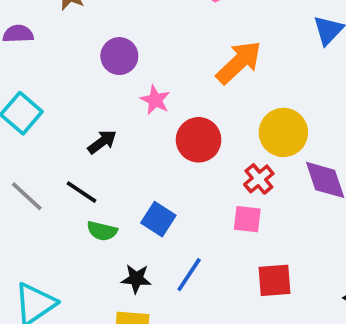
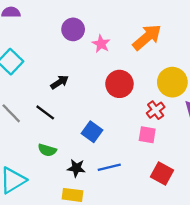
pink star: (155, 100) -> (101, 44), moved
green semicircle: (102, 231) -> (47, 150), moved
blue line: (189, 275) -> (109, 167), turned 40
red square: (274, 280) -> (162, 174), turned 30

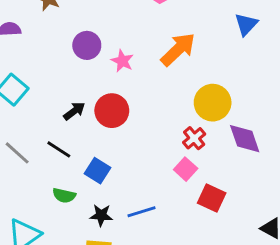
red circle: (119, 84) -> (112, 111), moved
blue square: (92, 132) -> (97, 171), moved
pink square: (147, 135) -> (186, 169), turned 36
red square: (162, 174) -> (212, 198), moved

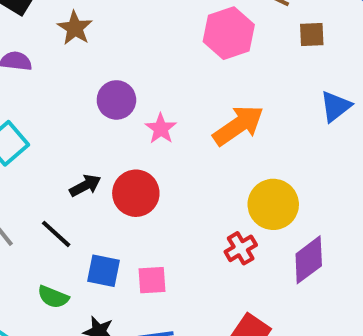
purple diamond: (245, 139) -> (309, 260), turned 63
pink square: (186, 169) -> (152, 280), moved, turned 35
blue square: (97, 171) -> (104, 271), turned -30

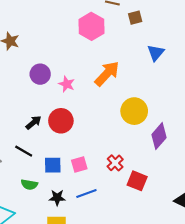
red cross: (241, 248) -> (115, 163), moved

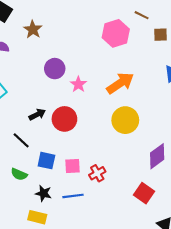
yellow circle: (134, 111) -> (125, 120), moved
red cross: (115, 163) -> (97, 173), moved
red square: (137, 181) -> (144, 193), moved

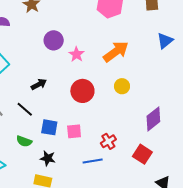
red circle: (64, 119) -> (82, 91), moved
yellow circle: (125, 120) -> (122, 86), size x0.6
red cross: (97, 173) -> (108, 141), moved
blue line: (73, 196) -> (93, 161), moved

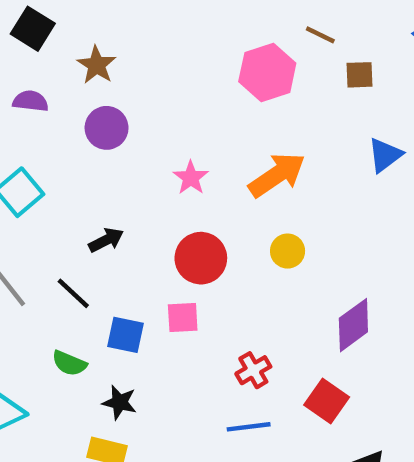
purple circle: (54, 40) -> (107, 128), moved
pink square: (74, 131) -> (183, 318), moved
blue line: (93, 161) -> (249, 427), moved

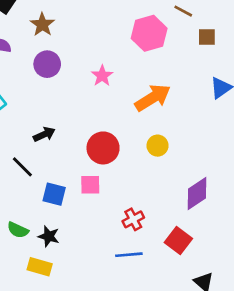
pink star: (191, 178) -> (102, 76), moved
green semicircle: (69, 363) -> (18, 230), moved

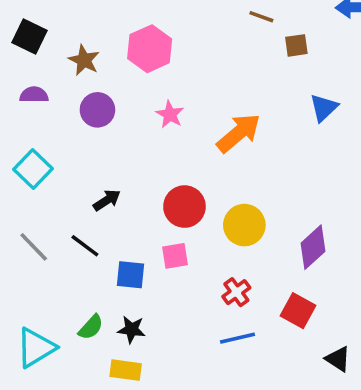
pink hexagon: (149, 33) -> (150, 49), moved
yellow circle: (158, 146) -> (244, 225), moved, size x1.5
green semicircle: (18, 230) -> (91, 327), turned -65

